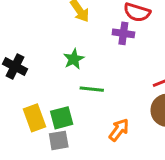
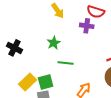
yellow rectangle: (35, 118) -> (28, 82), turned 66

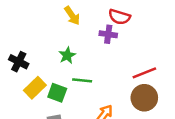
yellow rectangle: (28, 82) -> (35, 88), moved
green square: (46, 82) -> (57, 93), moved, turned 35

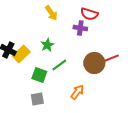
green line: (82, 80) -> (59, 65), turned -42
yellow rectangle: (35, 88) -> (21, 54), moved
brown circle: (144, 98) -> (94, 63), moved

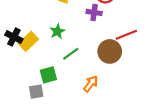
red line: (109, 59) -> (126, 35), moved
green square: (39, 75) -> (48, 75), moved, turned -35
gray square: (37, 99) -> (36, 92), moved

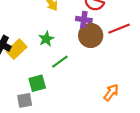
red line: (126, 35) -> (119, 29), moved
brown circle: (110, 51) -> (91, 35), moved
orange arrow: (91, 84) -> (111, 92), moved

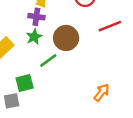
purple cross: (84, 20) -> (36, 17), moved
brown circle: (91, 35) -> (66, 38), moved

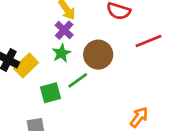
purple cross: (36, 17) -> (64, 30), turned 35
green square: (25, 83) -> (51, 93), moved

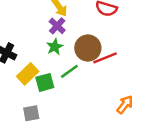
red line: (149, 41) -> (105, 58), moved
yellow rectangle: (26, 65) -> (28, 74), moved

